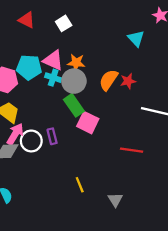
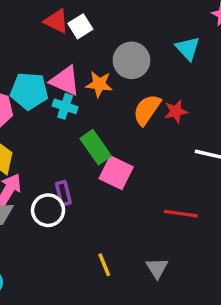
red triangle: (27, 20) -> (57, 21), moved
gray circle: (74, 81) -> (131, 60), moved
white circle: (31, 141) -> (48, 210), moved
gray triangle: (115, 200) -> (157, 268), moved

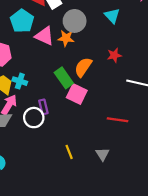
cyan triangle: (188, 48) -> (112, 16), moved
gray circle: (131, 60) -> (75, 21), moved
cyan pentagon: (29, 91) -> (22, 21), moved, turned 30
cyan cross: (65, 106) -> (20, 81), moved
orange semicircle: (147, 110) -> (83, 67), moved

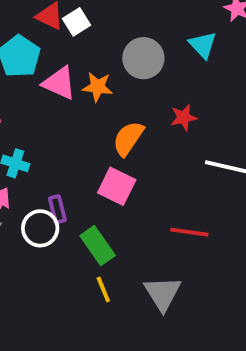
cyan triangle: (112, 16) -> (203, 45), moved
gray circle: (75, 21) -> (143, 58), moved
green rectangle: (64, 78) -> (98, 246), moved
gray triangle: (102, 154) -> (163, 293), size x1.5

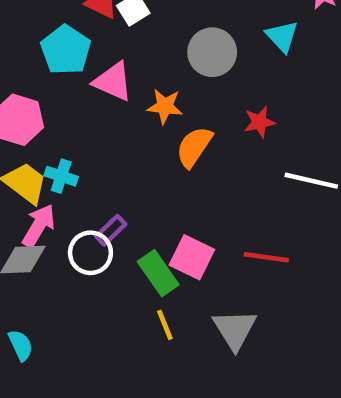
orange star: (98, 87) -> (165, 106), moved
pink square: (117, 186) -> (192, 257), moved
purple rectangle: (57, 209) -> (111, 230), turned 60

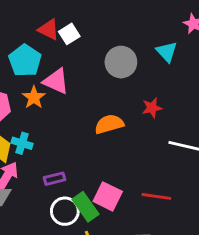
orange star: (165, 106) -> (34, 97), moved, turned 30
orange semicircle: (194, 147) -> (109, 124), turned 40
purple rectangle: (111, 230) -> (54, 179), turned 30
white circle: (90, 253) -> (65, 211), moved

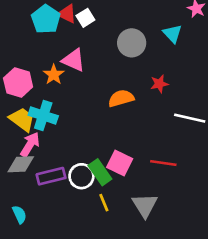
cyan pentagon: (25, 61) -> (46, 19), moved
cyan cross: (22, 143) -> (43, 115), size x1.5
purple rectangle: (54, 179) -> (51, 176), moved, size x1.5

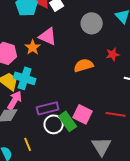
purple rectangle: (51, 176) -> (48, 108), moved
yellow line: (104, 203) -> (28, 144), moved

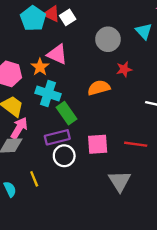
red star: (113, 54) -> (124, 69), moved
cyan cross: (25, 78) -> (48, 93), moved
pink square: (83, 114) -> (98, 144), turned -30
green rectangle: (68, 121) -> (66, 113), moved

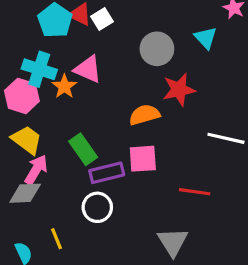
red star: (124, 69) -> (179, 90), size x1.5
cyan cross: (48, 93) -> (39, 69), moved
green rectangle: (66, 113) -> (83, 149), moved
purple rectangle: (57, 137) -> (107, 173), moved
pink square: (98, 144) -> (143, 159), moved

